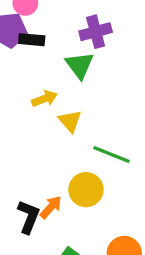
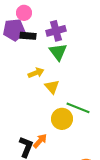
purple cross: (96, 32) -> (56, 31), moved
yellow circle: (86, 190) -> (62, 119), moved

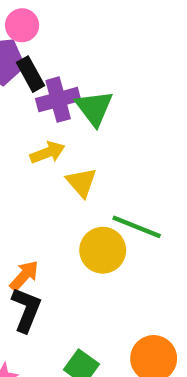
purple cross: (56, 31) -> (58, 100), moved
black rectangle: (28, 36) -> (31, 74), turned 56
orange arrow: (40, 141) -> (24, 276), moved

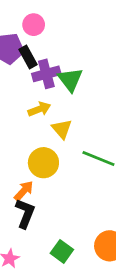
pink circle: (22, 25) -> (34, 25), moved
yellow circle: (103, 250) -> (43, 163), moved

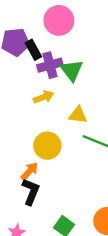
pink circle: (34, 25) -> (59, 20), moved, size x1.5
yellow triangle: (62, 129) -> (78, 115), moved, turned -42

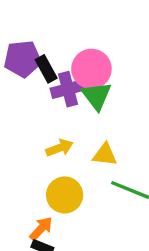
pink circle: (59, 20) -> (91, 69), moved
yellow arrow: (44, 97) -> (60, 148), moved

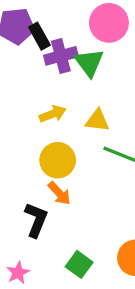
pink circle: (91, 69) -> (109, 23), moved
orange arrow: (41, 229) -> (59, 193), moved, turned 95

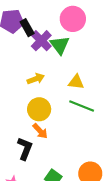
purple cross: (61, 56) -> (41, 41), turned -30
yellow triangle: (97, 120) -> (76, 82), moved

